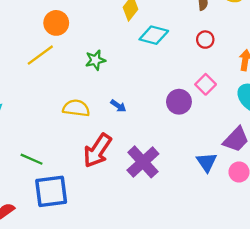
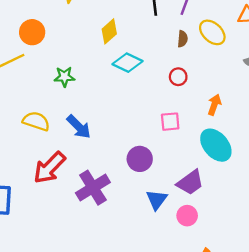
pink square: (206, 84) -> (170, 122), turned 30
purple circle: (179, 102) -> (140, 159), moved
blue arrow: (118, 106) -> (79, 127), size x1.6

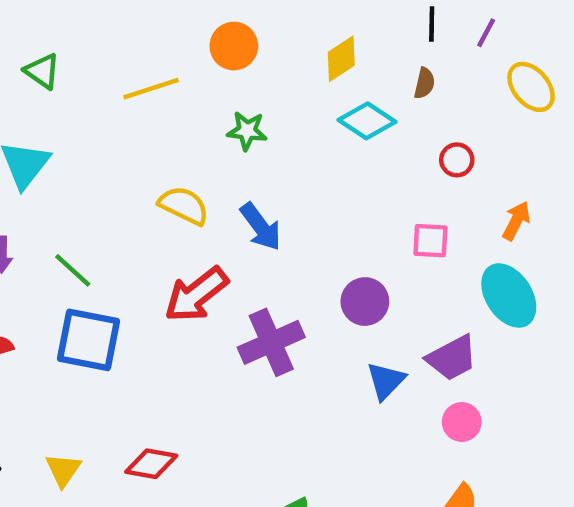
orange circle: (32, 32) -> (234, 46), moved
brown semicircle: (183, 39) -> (424, 83), moved
pink circle: (187, 216) -> (462, 422), moved

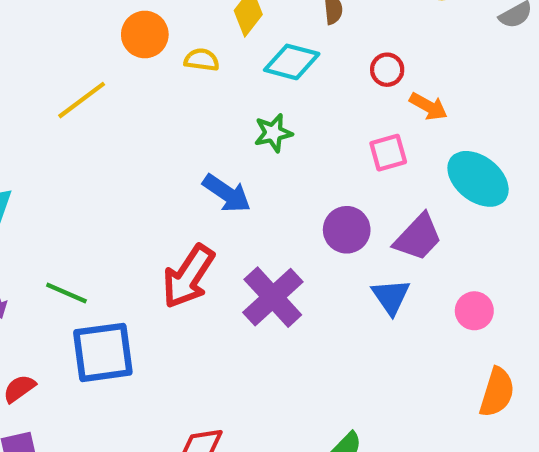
green star: (247, 131) -> (273, 133), moved
yellow semicircle: (184, 205) -> (202, 60), moved, size x0.7
orange arrow: (516, 221) -> (428, 106), moved, turned 111
purple trapezoid: (452, 358) -> (418, 237), moved

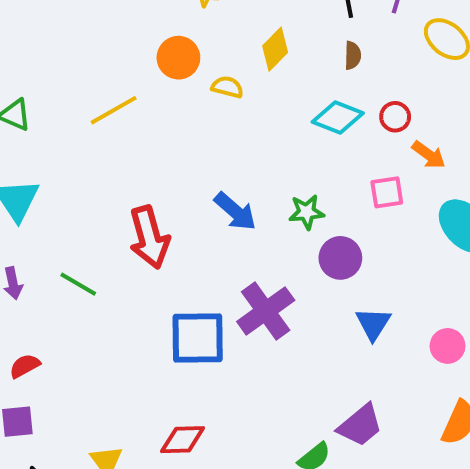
cyan diamond: (292, 62) -> (338, 117), moved
green star: (273, 133) -> (307, 212), moved
purple trapezoid: (418, 237) -> (360, 425), moved
red arrow: (188, 277) -> (149, 237), moved, turned -56
blue square: (103, 352) -> (198, 338), moved

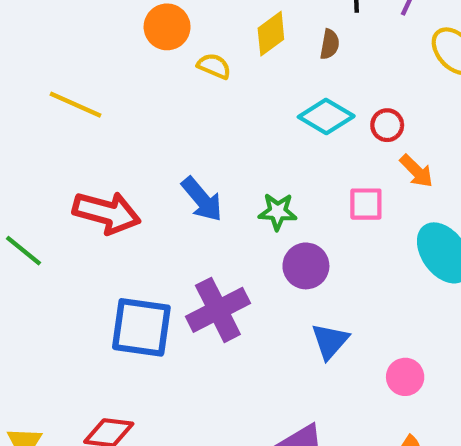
brown semicircle: (353, 55) -> (330, 44), moved
yellow line: (114, 110) -> (75, 105), moved, turned 45
red arrow: (149, 237) -> (107, 213), turned -68

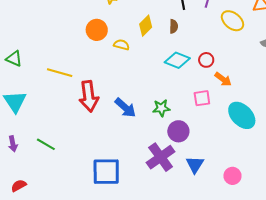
red arrow: (107, 213) -> (89, 96), moved, turned 76
purple cross: (218, 310) -> (161, 157), moved

